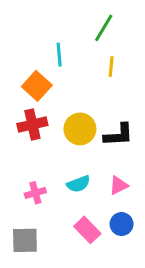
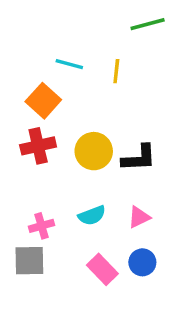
green line: (104, 28) -> (148, 24), moved, turned 44
cyan line: (59, 55) -> (69, 64), turned -70
yellow line: (111, 67) -> (116, 71), moved
gray square: (25, 240) -> (29, 261), moved

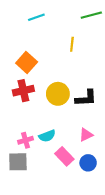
cyan line: (69, 64) -> (36, 17), moved, turned -35
cyan semicircle: (92, 215) -> (47, 136), moved
pink rectangle: (102, 269) -> (64, 156), moved

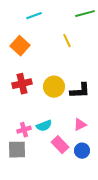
yellow line: (72, 44) -> (67, 41), turned -32
orange square: (27, 63) -> (20, 46), moved

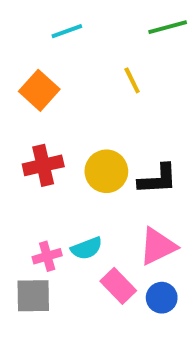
pink triangle: (80, 125) -> (158, 246), size x1.5

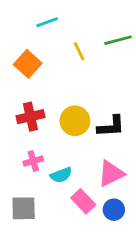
green line: (168, 27) -> (118, 40), moved
yellow line: (132, 80) -> (79, 51), moved
pink cross: (47, 256) -> (33, 161), moved

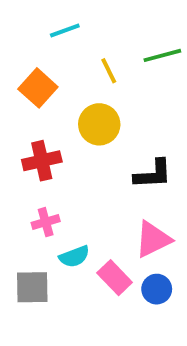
yellow circle: (75, 121) -> (99, 124), moved
cyan semicircle: (61, 175) -> (74, 257), moved

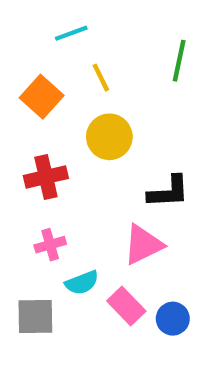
green line: (162, 55) -> (179, 61), turned -63
yellow line: (109, 71) -> (101, 78), moved
pink triangle: (153, 239) -> (143, 245), moved

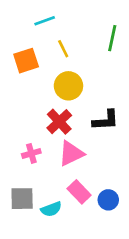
orange square: (42, 97) -> (26, 61), turned 30
red cross: (46, 177) -> (59, 122), moved, turned -30
pink triangle: (143, 245) -> (71, 153), moved
cyan semicircle: (82, 283) -> (51, 209), moved

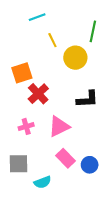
orange square: (26, 61) -> (22, 73), moved
yellow circle: (68, 86) -> (75, 58), moved
red cross: (59, 122) -> (38, 94), moved
cyan semicircle: (51, 209) -> (43, 182), moved

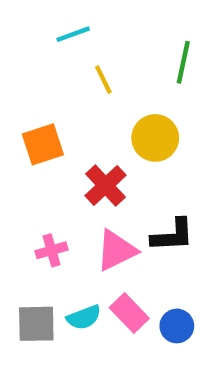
yellow circle: (75, 58) -> (155, 138), moved
red cross: (38, 94) -> (106, 185), moved
black L-shape: (87, 99) -> (173, 235), moved
cyan semicircle: (43, 182) -> (84, 317), moved

